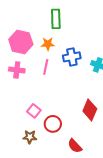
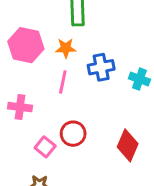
pink cross: (17, 70) -> (20, 107), moved
red circle: (53, 124) -> (73, 134), moved

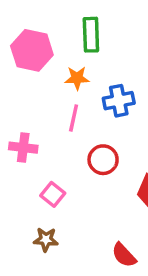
pink hexagon: (26, 45) -> (32, 50), moved
red circle: (73, 134) -> (103, 160), moved

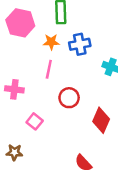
blue cross: (119, 101) -> (80, 44), moved
brown star: (46, 240) -> (14, 152), moved

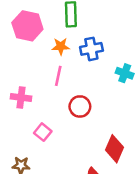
red diamond: (101, 120) -> (114, 149), moved

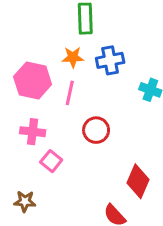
pink hexagon: (27, 26) -> (33, 81), moved
pink cross: (21, 98) -> (33, 132), moved

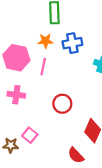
red circle: (96, 130) -> (62, 104), moved
pink square: (51, 161) -> (30, 135), moved

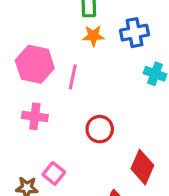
orange star: (45, 41) -> (93, 36), moved
blue cross: (72, 43) -> (134, 33), moved

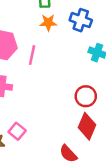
blue cross: (134, 33) -> (81, 20), turned 30
red circle: (100, 129) -> (86, 96), moved

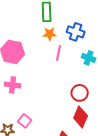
pink line: (32, 55) -> (59, 53), moved

